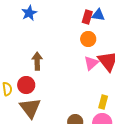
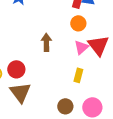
brown arrow: (37, 61) -> (46, 42), moved
yellow rectangle: (103, 102) -> (78, 75), moved

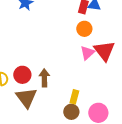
brown arrow: (46, 42) -> (44, 78), moved
yellow rectangle: (78, 75) -> (74, 97), moved

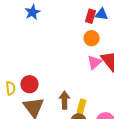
brown arrow: (44, 78) -> (65, 100), moved

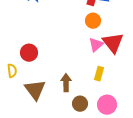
red circle: (30, 84) -> (29, 53), moved
yellow rectangle: (82, 106) -> (99, 74), moved

